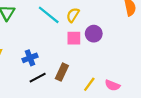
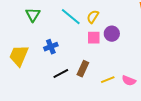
blue cross: (30, 58) -> (51, 47), moved
yellow line: (89, 84) -> (108, 80), turned 32

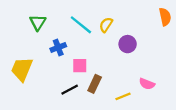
pink square: (94, 38) -> (80, 66), moved
blue cross: (51, 47) -> (58, 47), moved
pink semicircle: (129, 81) -> (147, 84), moved

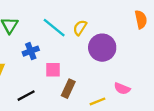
purple circle: (128, 44) -> (102, 48), size x1.5
black line: (70, 90) -> (26, 96), moved

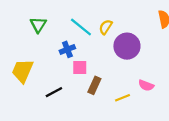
blue cross: (31, 51) -> (67, 49), moved

